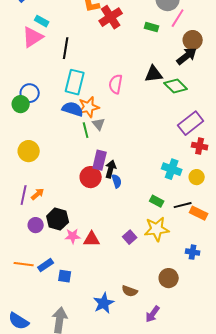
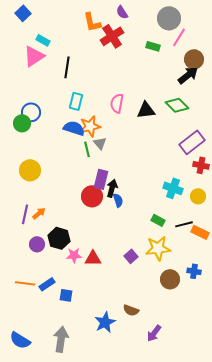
black triangle: (154, 74) -> (146, 110), moved
cyan rectangle: (75, 82) -> (76, 101), size x0.7
brown circle: (169, 278) -> (170, 279), moved

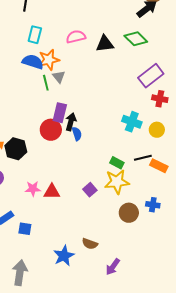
pink semicircle: (117, 103) -> (76, 37), turned 66
green rectangle: (158, 220) -> (117, 163), moved
black hexagon: (59, 238) -> (16, 149), moved

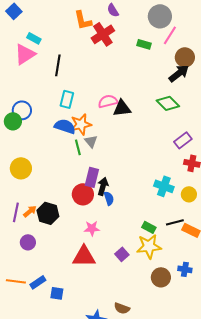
black triangle: (105, 44) -> (122, 108), moved
purple rectangle: (151, 76) -> (183, 140), size x0.7
pink star: (33, 189) -> (92, 228), moved
red triangle: (52, 192) -> (84, 256), size x1.4

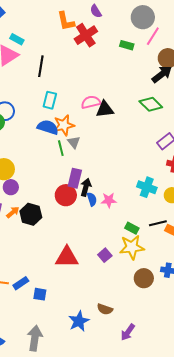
pink star: (92, 228) -> (109, 200), moved
purple circle: (28, 242) -> (11, 187), moved

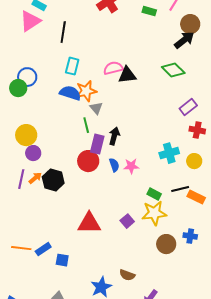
green line: (61, 148) -> (86, 125), moved
black arrow: (86, 187) -> (114, 136), moved
cyan cross: (147, 187) -> (169, 153), turned -36

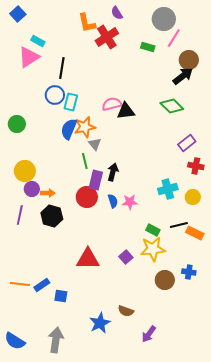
blue circle: (27, 77) -> (55, 95), moved
blue semicircle: (70, 93) -> (69, 129), turned -85
orange arrow: (35, 178) -> (48, 193), moved, turned 40

